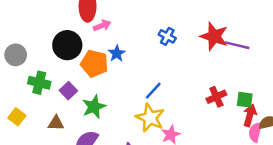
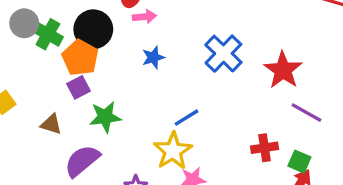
blue cross: (167, 36) -> (223, 54), size x1.6
purple line: (237, 45) -> (307, 113), moved
orange pentagon: (94, 64) -> (80, 58), moved
green cross: (39, 83) -> (48, 34), moved

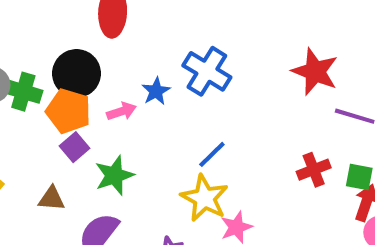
pink arrow: (144, 17) -> (121, 111), moved
blue cross: (223, 54) -> (207, 71), moved

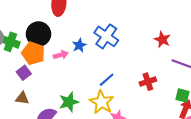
red star: (315, 72) -> (162, 40), size x0.7
purple square: (74, 147) -> (24, 73), moved
red cross: (314, 170) -> (148, 82), moved
green star: (114, 175) -> (69, 102), moved

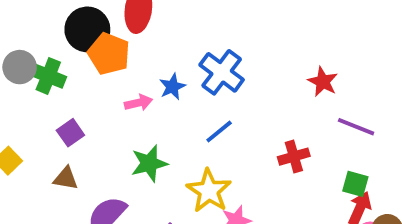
black circle: (39, 34) -> (87, 29), moved
orange pentagon: (33, 53) -> (109, 54), moved
blue line: (107, 80) -> (219, 131), moved
green star: (69, 102) -> (149, 163), moved

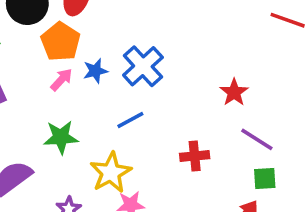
orange pentagon: (109, 54) -> (61, 42), moved
pink arrow: (138, 103) -> (61, 80), turned -45
green square: (355, 184) -> (265, 179), moved, turned -30

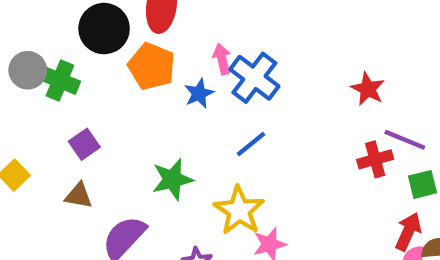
pink arrow: (61, 80) -> (222, 59), moved, turned -45
red cross: (195, 156) -> (375, 159), moved

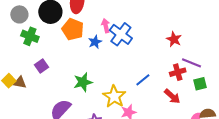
gray circle: (28, 70) -> (19, 14), moved
blue line: (251, 144) -> (143, 80), moved
brown triangle: (79, 196) -> (20, 82), moved
red arrow: (408, 232) -> (172, 96), moved, turned 108

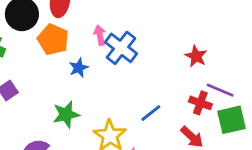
blue star: (95, 42) -> (79, 68), moved
red cross: (178, 72) -> (200, 103), turned 35
green square: (200, 84) -> (231, 120), size x1.5

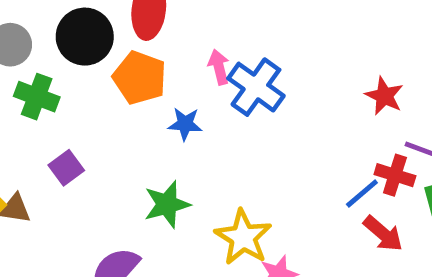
blue star: (79, 68) -> (185, 124), turned 30
blue line: (151, 113) -> (362, 193), moved

